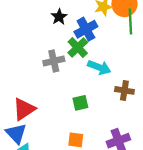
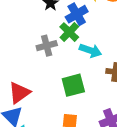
green square: (80, 103) -> (73, 85), size x1.5

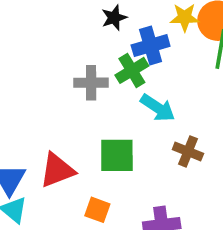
red triangle: (19, 93) -> (57, 170), moved

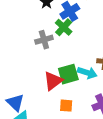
cyan arrow: (158, 108) -> (87, 73), moved
red triangle: (57, 170) -> (53, 81), moved

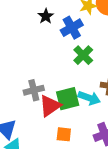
green cross: (64, 27) -> (83, 55), moved
gray cross: (44, 40) -> (34, 90), moved

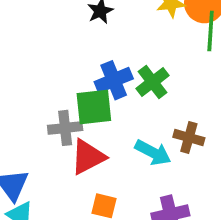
blue cross: (72, 28) -> (114, 80), moved
green square: (68, 99) -> (94, 107), moved

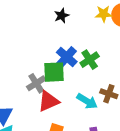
blue cross: (114, 80) -> (67, 57), turned -30
gray cross: (65, 128) -> (36, 83), turned -30

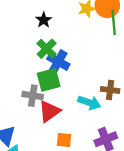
green cross: (90, 60) -> (47, 49), moved
gray cross: (36, 83) -> (33, 96), turned -36

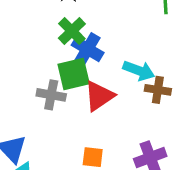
cyan arrow: (89, 103) -> (139, 71), moved
red triangle: (49, 111) -> (99, 96), moved

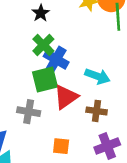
brown cross: (158, 90) -> (97, 111), moved
gray cross: (51, 95) -> (29, 112), moved

